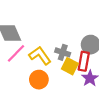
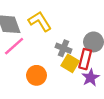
yellow L-shape: (40, 56) -> (40, 21), moved

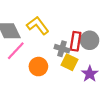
red rectangle: (85, 59) -> (76, 41), moved
orange circle: (37, 75) -> (38, 67), moved

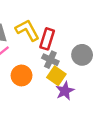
red rectangle: (76, 41) -> (47, 39), moved
purple star: (90, 74) -> (65, 91), moved

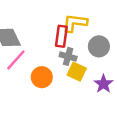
yellow L-shape: (27, 30) -> (75, 23), moved, turned -45
purple star: (65, 91) -> (103, 84), moved

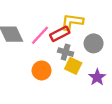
red rectangle: (61, 36) -> (60, 34), turned 54
pink line: (16, 60) -> (40, 35), moved

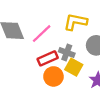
red rectangle: (60, 34) -> (48, 58), moved
orange circle: (42, 70) -> (53, 76), moved

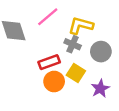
pink line: (42, 34) -> (48, 17), moved
gray cross: (67, 53) -> (73, 44), moved

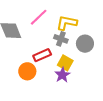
orange circle: (54, 81) -> (27, 71), moved
purple star: (100, 89) -> (62, 75), moved

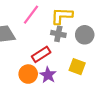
yellow square: (65, 63) -> (77, 67), moved
purple star: (62, 75) -> (48, 75), moved

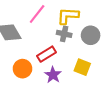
orange circle: (28, 74) -> (22, 69), moved

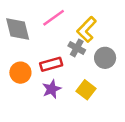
yellow L-shape: (68, 16) -> (87, 29), turned -65

